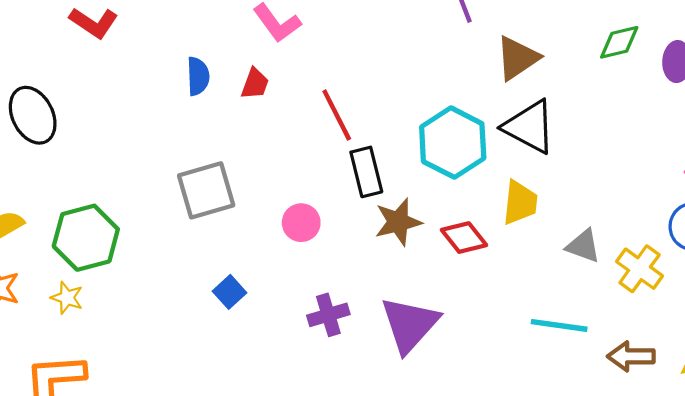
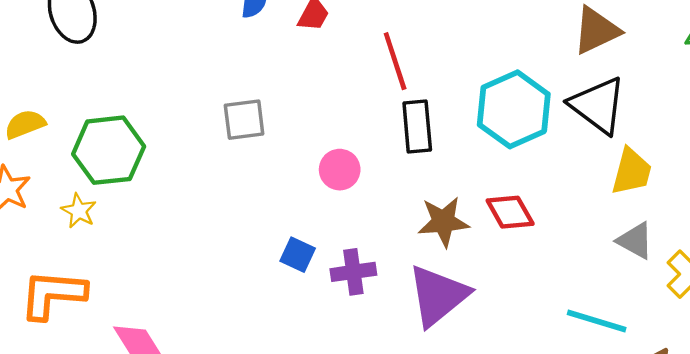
gray square: (206, 190) -> (244, 120), size x0.7
yellow trapezoid: (520, 203) -> (632, 172), moved
brown star: (398, 222) -> (443, 222), moved
blue square: (229, 292) -> (298, 255), moved, turned -32

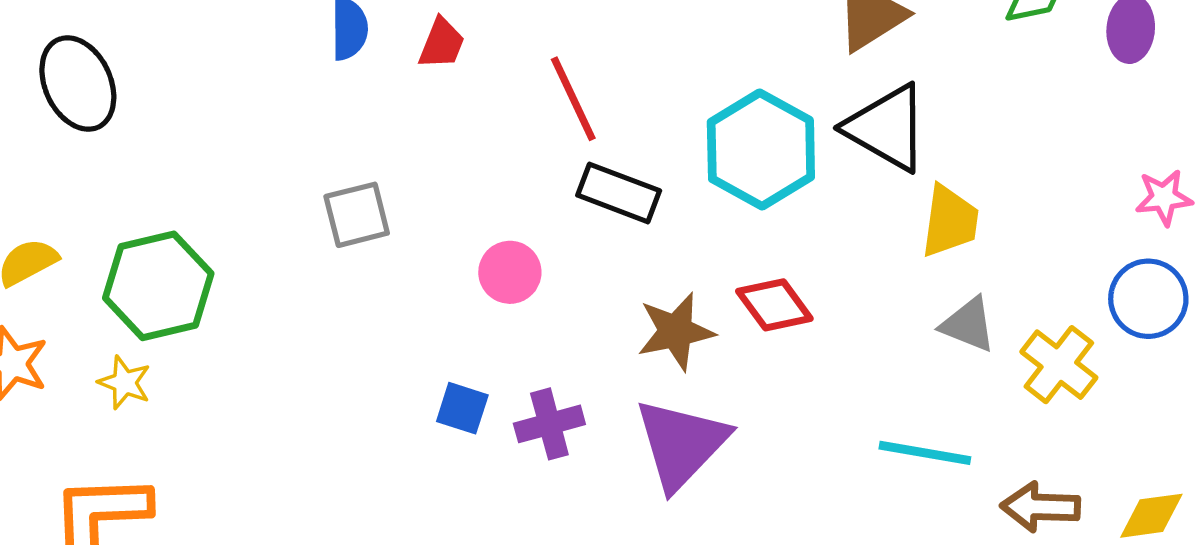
black rectangle: (417, 126) -> (619, 193), turned -57

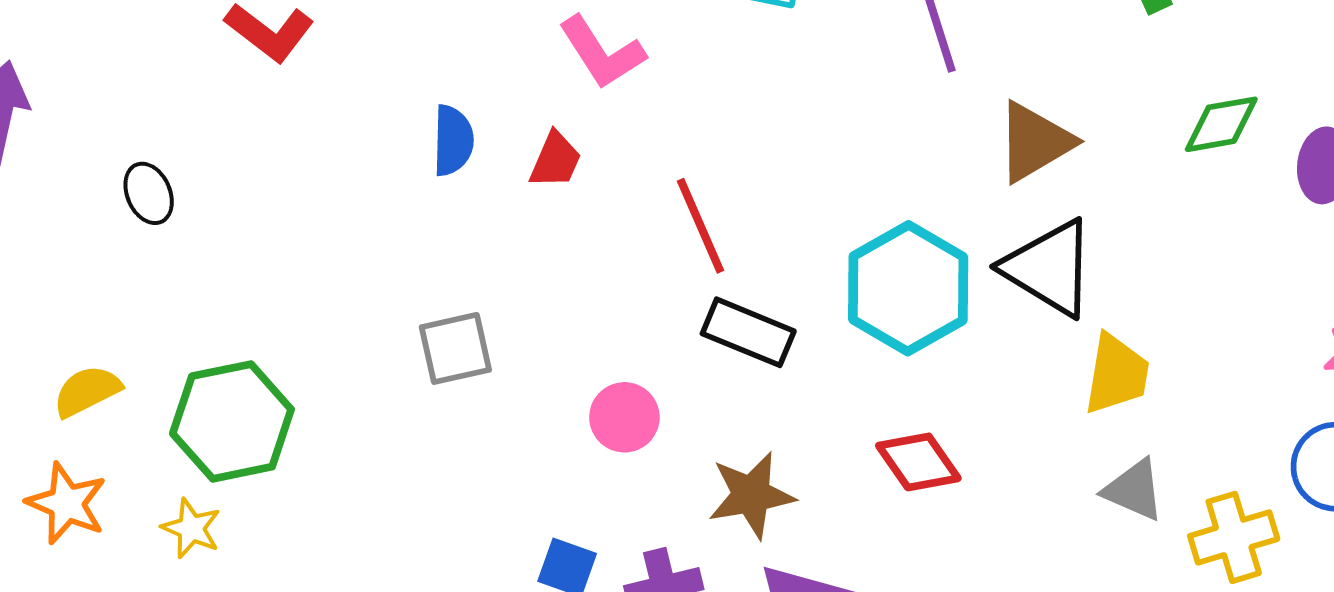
black ellipse: (78, 84) -> (149, 193), size x0.6
brown star: (676, 331) -> (751, 495), moved
yellow cross: (1059, 365) -> (1234, 537), turned 34

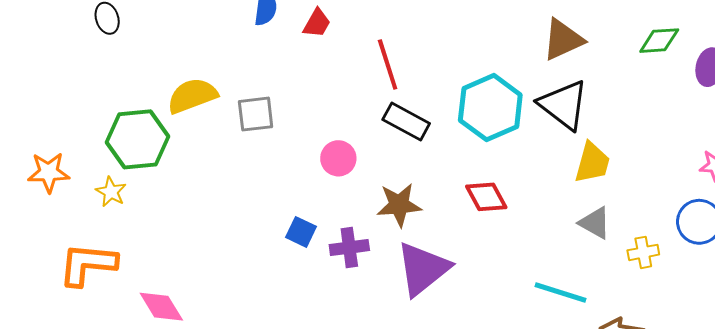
yellow semicircle: (87, 391) -> (192, 96), moved, size x1.4
orange star: (67, 503) -> (49, 172), turned -30
yellow cross: (1234, 537) -> (643, 252), size x0.7

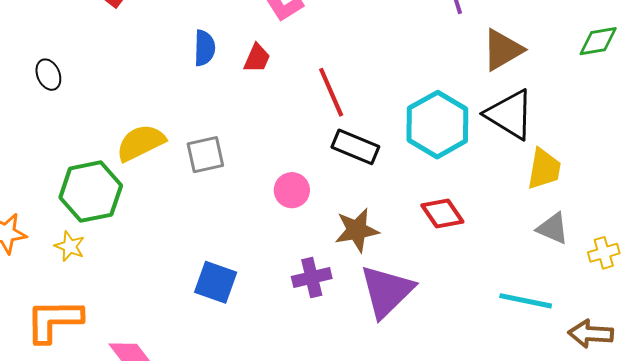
blue square: (301, 232) -> (216, 282), moved, size x1.4

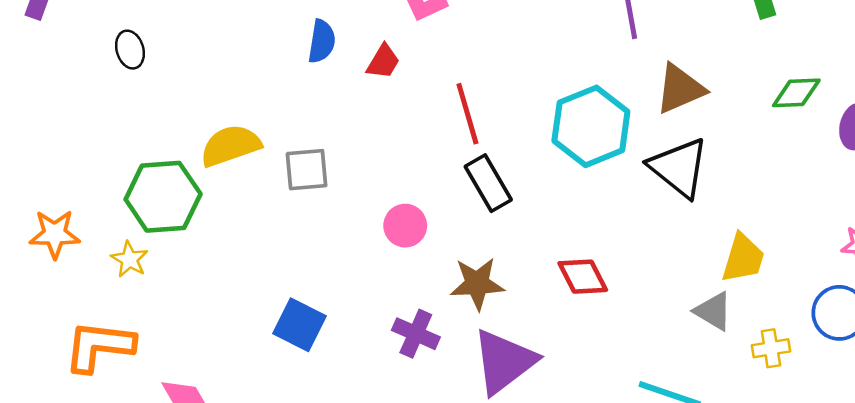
cyan hexagon: (437, 125) -> (591, 126), moved
black rectangle: (355, 147) -> (488, 183), turned 30
yellow trapezoid: (544, 169) -> (743, 258), moved
purple cross: (312, 278) -> (416, 334), turned 30

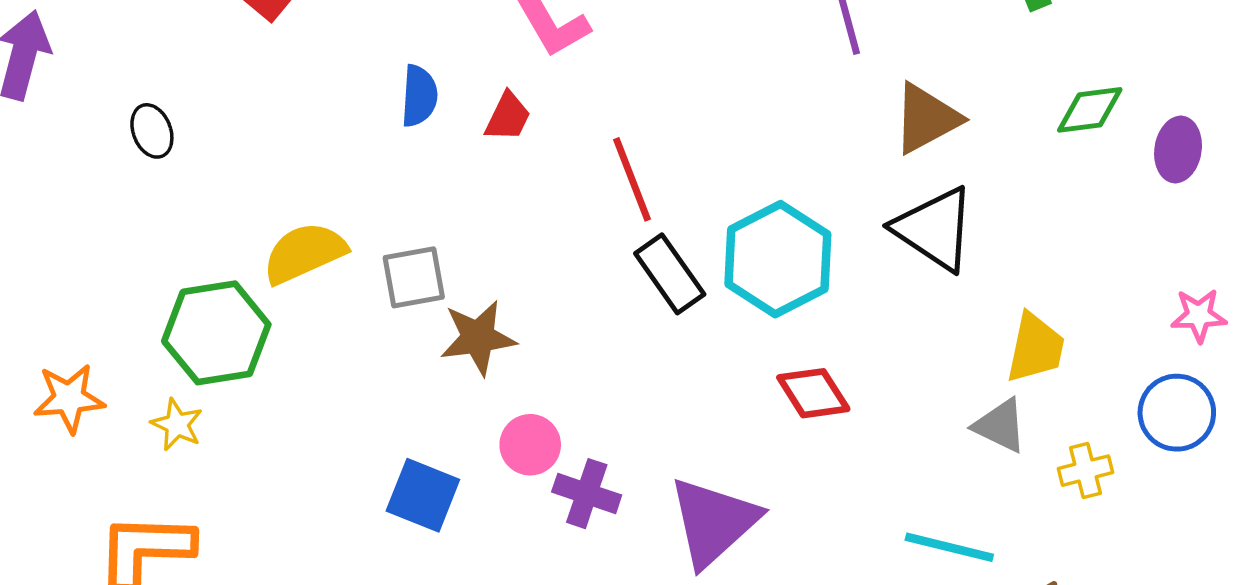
cyan hexagon: (591, 126) -> (778, 259), moved
pink circle: (405, 226) -> (530, 445), moved
brown star: (477, 284) -> (478, 338), moved

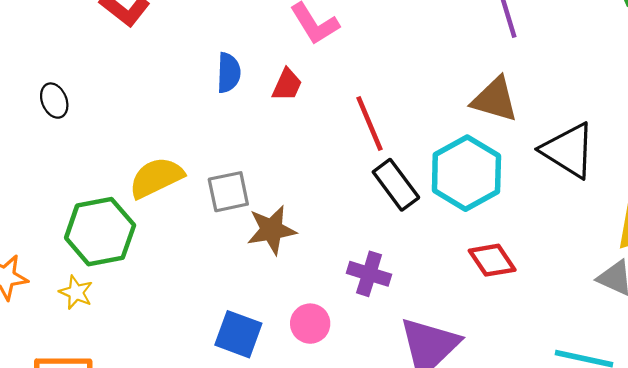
brown triangle: (926, 118) -> (495, 100), moved, turned 46
pink circle: (530, 445) -> (310, 324), moved
purple cross: (587, 494) -> (369, 274), moved

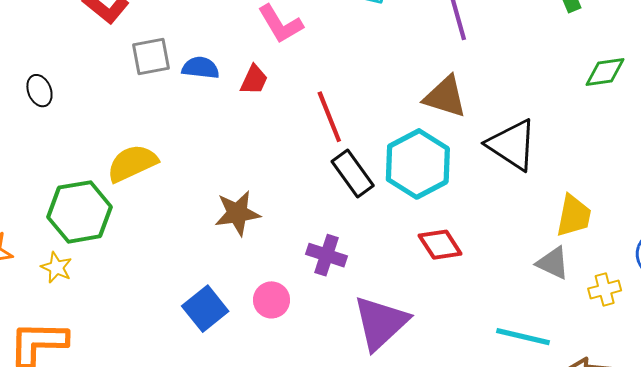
blue semicircle: (229, 73) -> (200, 68), turned -87
gray square: (228, 192) -> (151, 56), moved
blue square: (238, 334) -> (205, 309), turned 30

